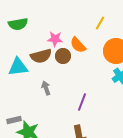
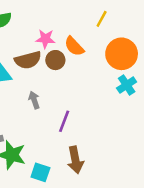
purple line: (82, 102) -> (64, 121), moved

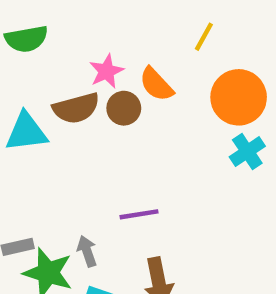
pink star: (45, 39) -> (106, 71), turned -30
gray arrow: (34, 100) -> (87, 251), moved
purple line: (64, 121) -> (139, 214), turned 60

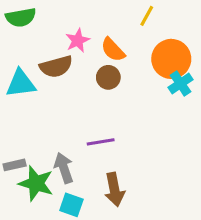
brown circle: (124, 108) -> (108, 77), moved
cyan cross: (247, 152) -> (181, 83), moved
gray arrow: (87, 251) -> (64, 168), size x1.4

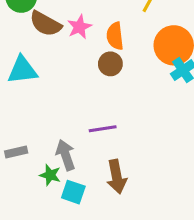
orange semicircle: (113, 50) -> (115, 36), turned 36
brown semicircle: (56, 67) -> (46, 24), moved, turned 44
green star: (36, 183) -> (50, 175), moved, size x0.6

